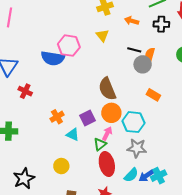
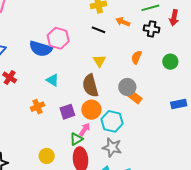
yellow triangle: (102, 36) -> (99, 61), moved
black line: (134, 50) -> (98, 30), moved
gray circle: (143, 64) -> (127, 87), moved
cyan triangle: (73, 135) -> (53, 80), moved
yellow circle: (61, 166) -> (47, 156), moved

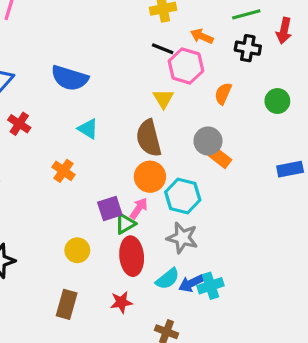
pink hexagon: (58, 38) -> (186, 66), moved
orange cross: (38, 107) -> (64, 171), turned -32
purple square: (67, 112) -> (110, 208), moved

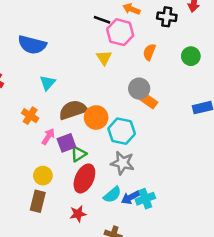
cyan triangle: (88, 129) -> (48, 83), turned 42
brown semicircle: (149, 138) -> (73, 110), moved, turned 88
pink arrow: (139, 208) -> (48, 137), moved
red ellipse: (132, 256) -> (84, 178), turned 32
brown rectangle: (67, 304) -> (38, 201), moved

